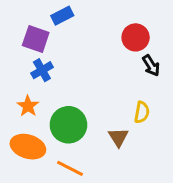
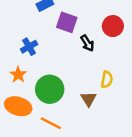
red circle: (136, 37) -> (113, 26), moved
purple square: (36, 39) -> (67, 22), moved
black arrow: (151, 66) -> (87, 43), moved

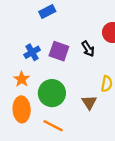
purple square: (67, 22) -> (59, 51), moved
orange ellipse: (18, 106) -> (22, 109), turned 70

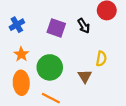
blue cross: (32, 52) -> (17, 25), moved

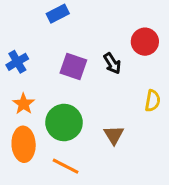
yellow semicircle: (101, 59) -> (153, 101), moved

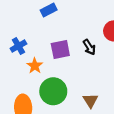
purple square: (73, 66) -> (60, 49), turned -30
orange star: (24, 104) -> (35, 66), moved

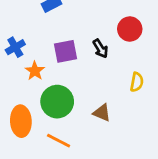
brown triangle: (90, 101) -> (102, 113), turned -35

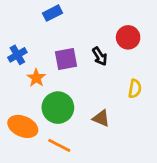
orange ellipse: (21, 121) -> (23, 126), turned -64

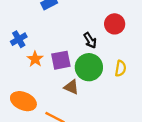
purple square: (66, 59) -> (61, 60), moved
green circle: (58, 108) -> (89, 67), moved
brown triangle: (101, 118) -> (71, 87), moved

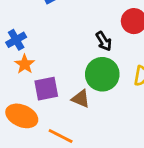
orange star: (35, 59) -> (25, 64), moved
purple square: (61, 60) -> (46, 89), moved

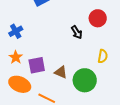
orange star: (25, 64) -> (16, 57), moved
green circle: (102, 74) -> (85, 80), moved

